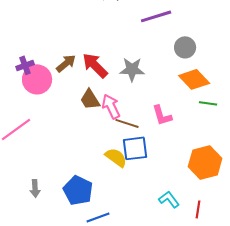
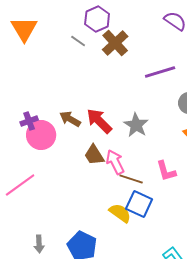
brown arrow: (66, 63) -> (70, 119), turned -110
gray star: (132, 69) -> (136, 125), turned 30
blue square: (135, 148) -> (139, 204), turned 32

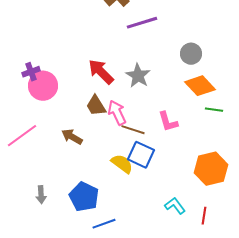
purple line: (160, 72) -> (142, 23), moved
brown arrow: (70, 119) -> (72, 137), moved

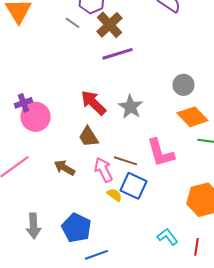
purple line: (142, 23) -> (117, 54), moved
pink arrow: (117, 113) -> (103, 170), moved
pink L-shape: (168, 122) -> (160, 153), size x1.4
yellow semicircle: (122, 164) -> (114, 195), size x0.7
gray arrow: (41, 195) -> (33, 226), size x1.4

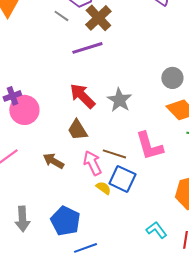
purple line: (117, 54) -> (87, 48), moved

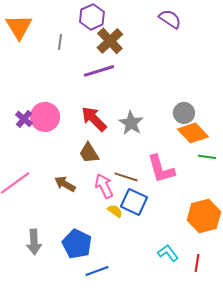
gray line: (61, 16) -> (60, 42), moved, turned 63
gray circle: (172, 78) -> (184, 113), moved
purple cross: (12, 96) -> (24, 119), turned -30
pink circle: (24, 110) -> (45, 117), moved

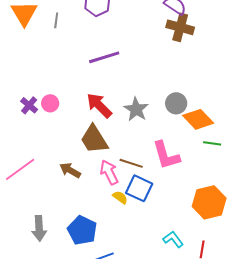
brown cross: (110, 41) -> (180, 27), moved, turned -32
gray line: (60, 42) -> (56, 20), moved
gray circle: (184, 113) -> (176, 103), moved
pink circle: (45, 117) -> (50, 103), size x0.6
brown trapezoid: (89, 153) -> (94, 139), size x1.4

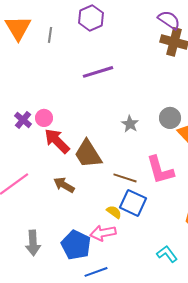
red arrow: (99, 105) -> (57, 141), moved
gray star: (136, 109) -> (130, 124), size x0.7
pink arrow: (109, 172) -> (103, 233), moved, turned -75

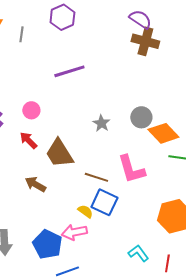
pink circle: (44, 118) -> (31, 110), moved
red arrow: (57, 141) -> (28, 140), size x0.7

